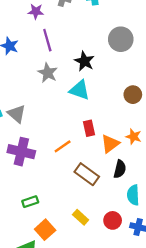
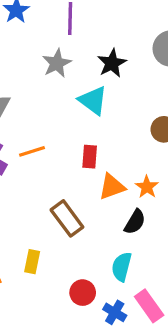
orange line: (63, 146) -> (32, 151), moved
black semicircle: (120, 169) -> (135, 222), moved
yellow rectangle: (81, 217) -> (32, 262), moved, turned 42

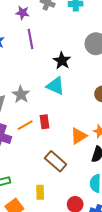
gray star: (57, 63) -> (21, 94), moved
red rectangle: (90, 157) -> (45, 122), moved

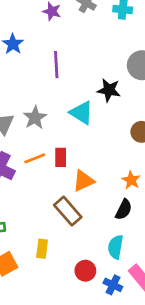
purple line: (30, 39) -> (56, 65), moved
black star: (62, 61) -> (109, 90), moved, turned -30
orange triangle: (79, 136) -> (83, 181), moved

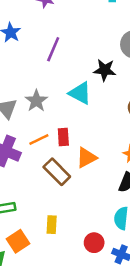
purple line: (56, 65) -> (53, 49), turned 30
brown rectangle: (68, 211) -> (57, 172), moved

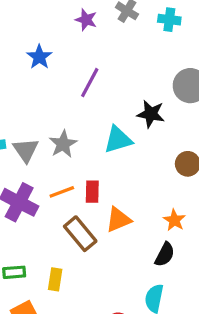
cyan triangle: (80, 93) -> (118, 140), turned -50
yellow rectangle: (52, 225) -> (55, 279), moved

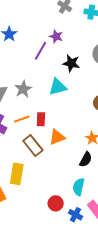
purple star: (86, 20) -> (56, 36), moved
black star: (151, 114) -> (71, 63), moved
yellow rectangle: (55, 279) -> (17, 174), size x1.5

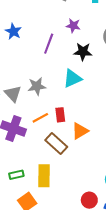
purple star: (56, 36) -> (73, 26), moved
gray star: (23, 89) -> (37, 86), turned 30

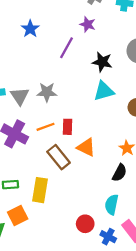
purple star: (73, 26) -> (88, 24), moved
cyan triangle: (72, 78) -> (104, 91), moved
orange triangle: (80, 131) -> (86, 147), turned 48

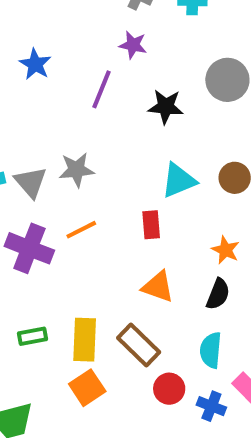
cyan triangle: (104, 91) -> (179, 180), moved
red rectangle: (68, 127) -> (151, 225), moved
orange triangle: (86, 147) -> (158, 287), moved
brown rectangle: (59, 157) -> (139, 345), moved
orange square: (18, 216) -> (87, 388), moved

